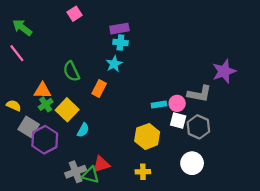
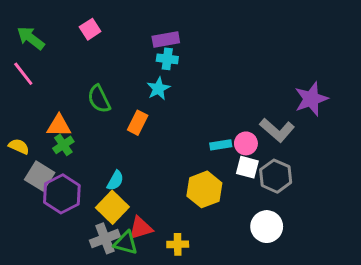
pink square: (75, 14) -> (90, 29), moved
gray L-shape: (200, 94) -> (277, 130), turned 30
yellow square: (67, 110) -> (112, 207), moved
yellow cross: (143, 172) -> (178, 244), moved

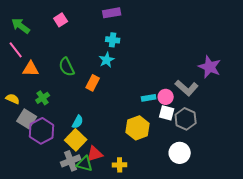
purple rectangle: (166, 40) -> (112, 13), moved
purple star: (311, 99) -> (210, 67), turned -30
orange triangle: (59, 126) -> (31, 69), moved

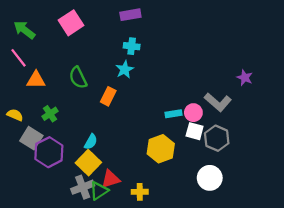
pink square: (61, 20) -> (71, 23), size x1.5
purple star: (210, 67) -> (245, 78), size x0.6
green triangle: (85, 164) -> (99, 191), turned -48

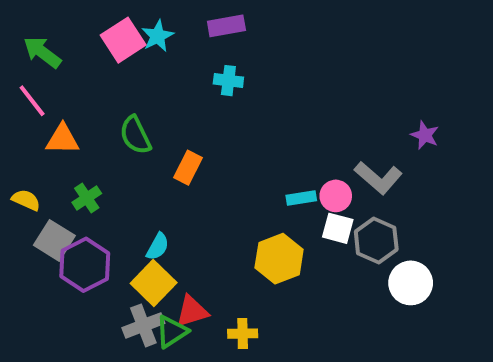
cyan star: (125, 69) -> (158, 36), moved
white circle: (210, 178) -> (411, 283), moved

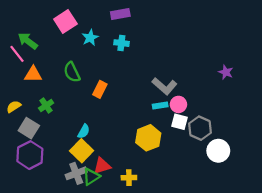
cyan star: (158, 36) -> (90, 38), moved
green arrow: (42, 52) -> (28, 41), moved
gray L-shape: (378, 178) -> (164, 86), moved
yellow semicircle: (26, 200) -> (14, 107), turned -56
purple hexagon: (85, 265) -> (30, 155), moved

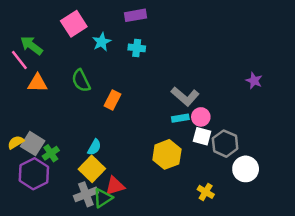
green cross: (46, 106) -> (51, 153), moved
yellow semicircle: (14, 107) -> (16, 142), moved
yellow cross: (129, 178) -> (206, 192), moved, turned 32

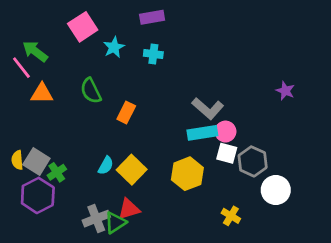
cyan rectangle: (180, 118) -> (202, 133), size x1.5
yellow semicircle: (16, 142) -> (17, 160), turned -63
yellow square: (92, 169) -> (132, 170), moved

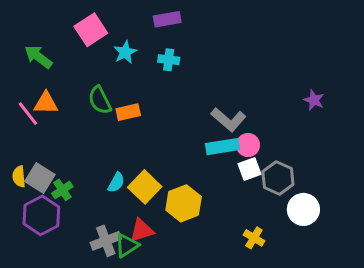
pink line: (21, 68) -> (28, 114), moved
orange rectangle: (126, 112) -> (128, 112), moved, turned 50
white square: (227, 153) -> (249, 169), turned -35
yellow hexagon: (187, 174) -> (184, 203), moved

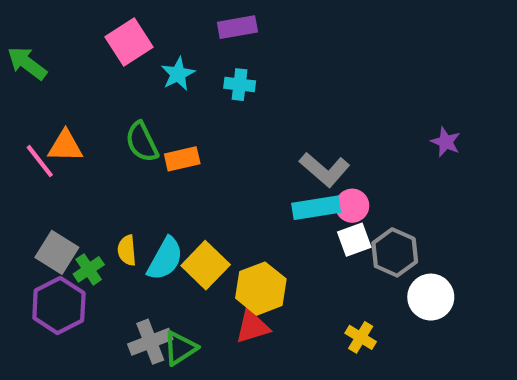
green arrow: (38, 57) -> (27, 63), moved
yellow semicircle: (19, 176) -> (127, 250), moved
cyan semicircle: (116, 182) -> (165, 259), size x1.5
red triangle: (142, 230) -> (252, 327), moved

